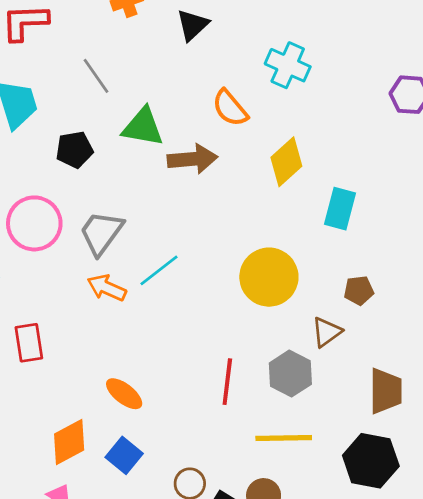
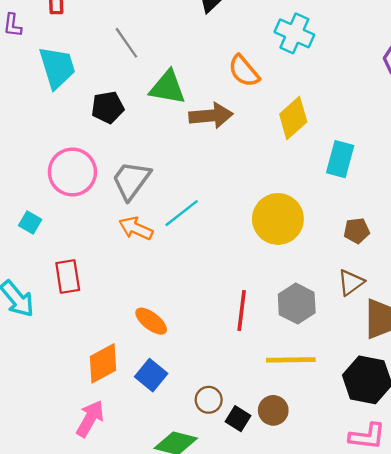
brown triangle: (327, 332) -> (351, 282), moved

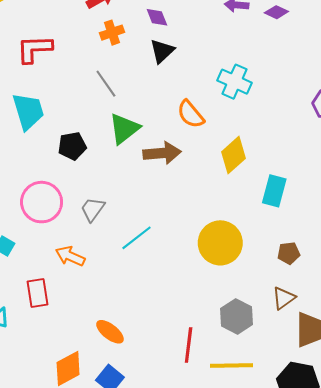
gray line: (126, 43) -> (106, 84), moved
green triangle: (168, 87) -> (124, 129), turned -48
gray trapezoid: (131, 180) -> (93, 209), size x0.7
orange arrow: (136, 228) -> (70, 256), moved
red line: (242, 311) -> (189, 345), moved

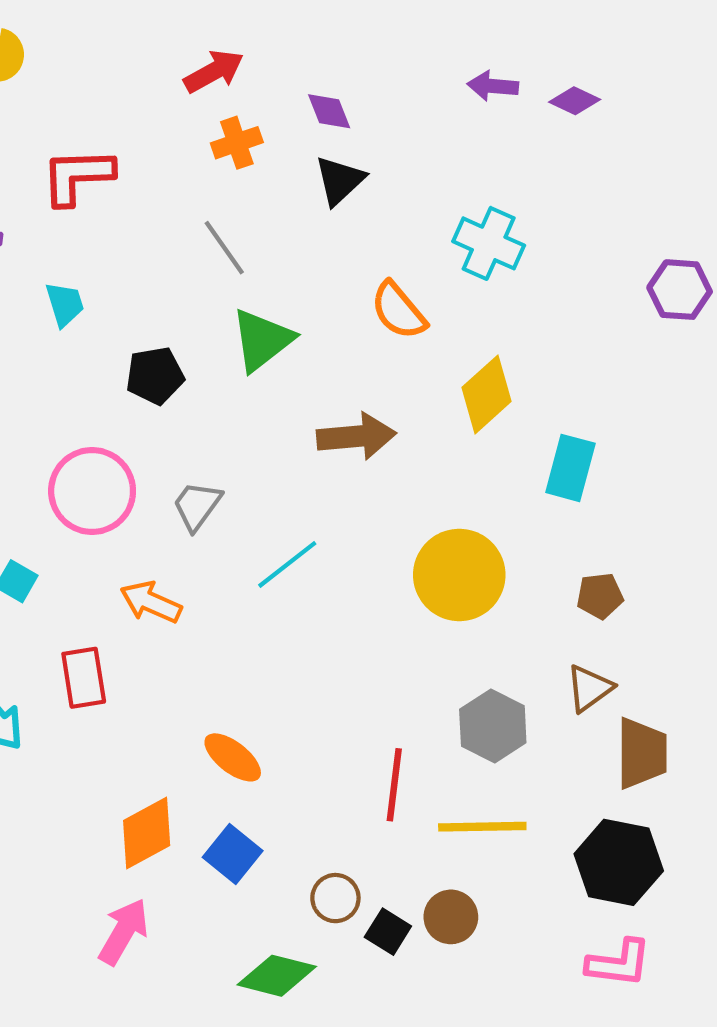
cyan trapezoid: (28, 111) -> (65, 304), size x0.6
brown arrow: (162, 153) -> (356, 436), moved

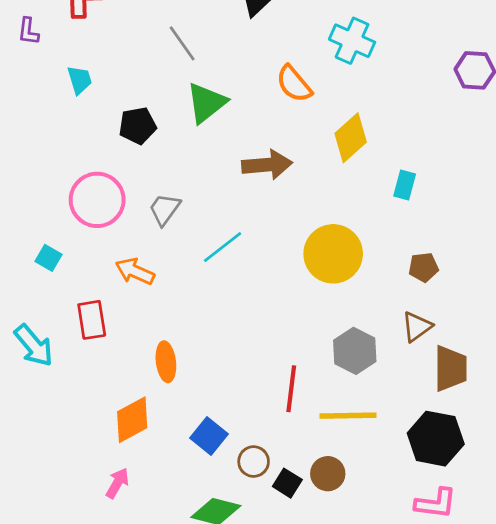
cyan rectangle: (570, 468) -> (405, 185), size x0.7
orange ellipse: (233, 757) -> (166, 362), moved, turned 45
blue square: (233, 854) -> (209, 436), moved
pink arrow: (124, 932) -> (117, 483), size x0.7

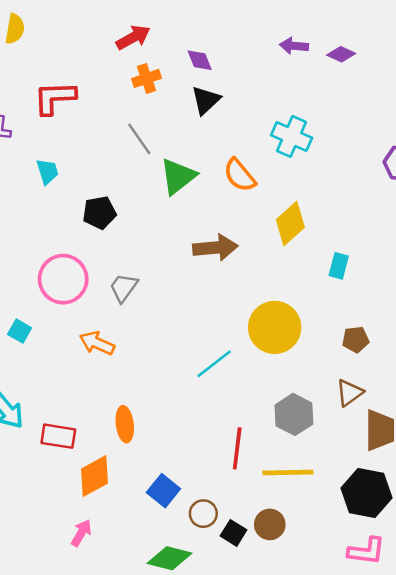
green triangle: (206, 103) -> (178, 176), moved
cyan line: (223, 247) -> (214, 364), moved
red rectangle: (92, 320) -> (58, 436), moved, turned -72

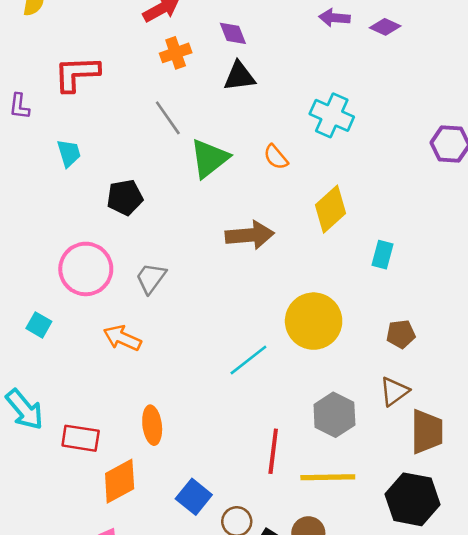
black triangle: (206, 100) -> (239, 76), turned 36
orange semicircle: (240, 175) -> (276, 157), size x0.7

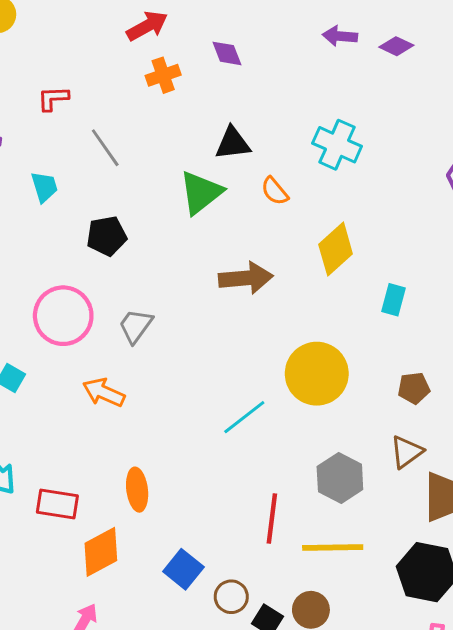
red L-shape: (77, 74) -> (53, 98), size x0.6
black triangle: (239, 76) -> (233, 143), moved
gray line: (168, 118) -> (105, 148), moved

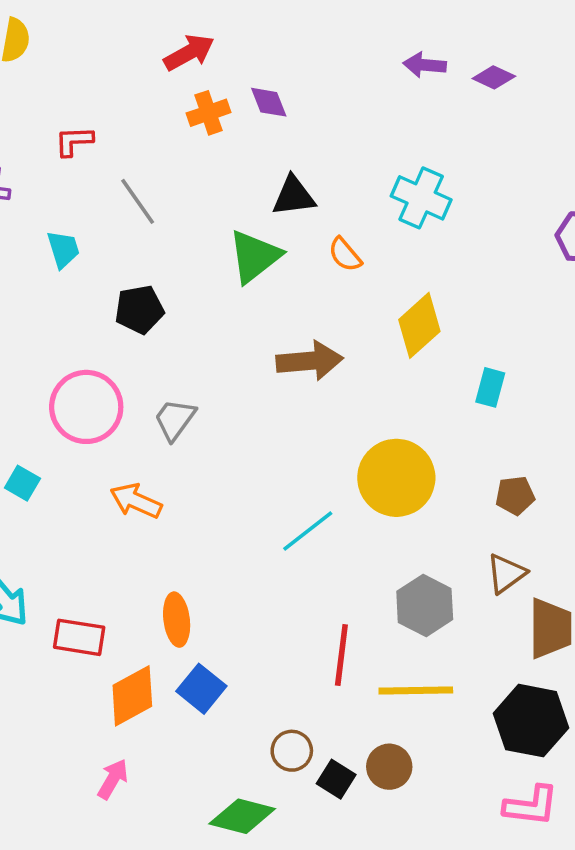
purple diamond: (227, 53) -> (269, 102), moved
blue square: (183, 569) -> (201, 689), moved

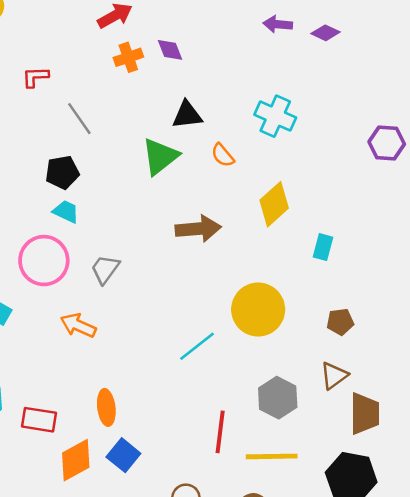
cyan trapezoid: (63, 249) -> (66, 212), moved, turned -48
black pentagon: (139, 309) -> (62, 172), moved

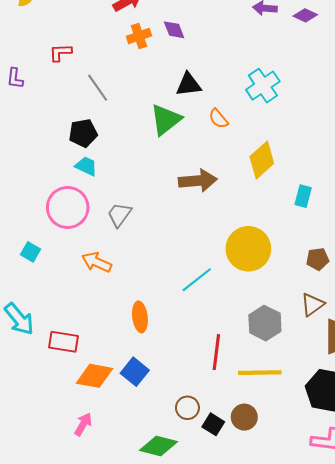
cyan cross: (275, 116) -> (263, 86), turned 32
orange ellipse: (106, 407) -> (140, 317), moved
orange diamond: (76, 460) -> (95, 376), turned 39

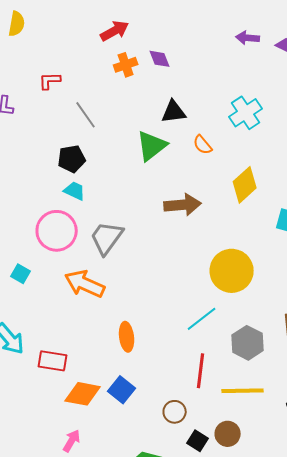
gray trapezoid: (119, 215) -> (107, 238), size x1.4
orange arrow: (97, 262) -> (85, 284), size x1.4
cyan line: (197, 280) -> (202, 319), moved
brown circle: (187, 408) -> (175, 412), moved

